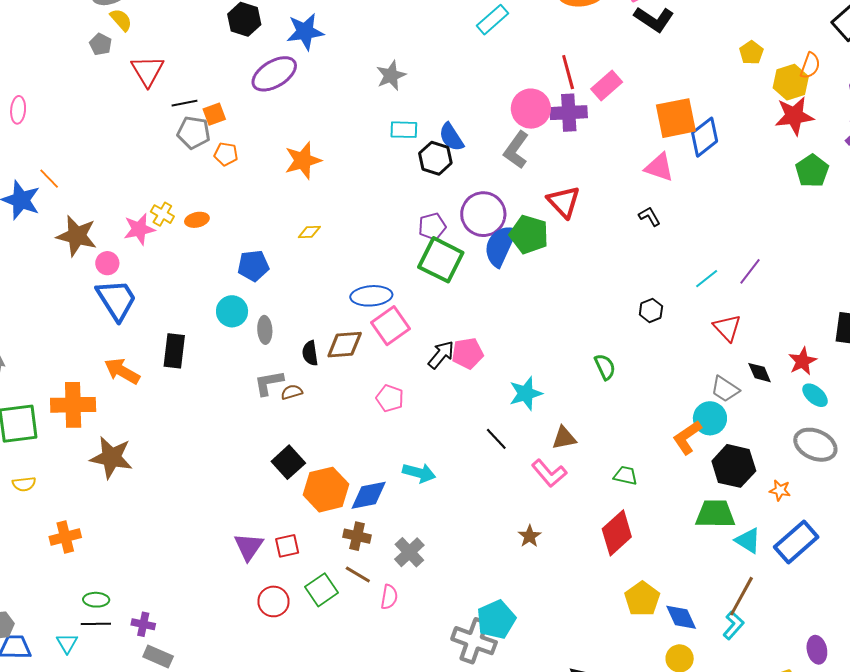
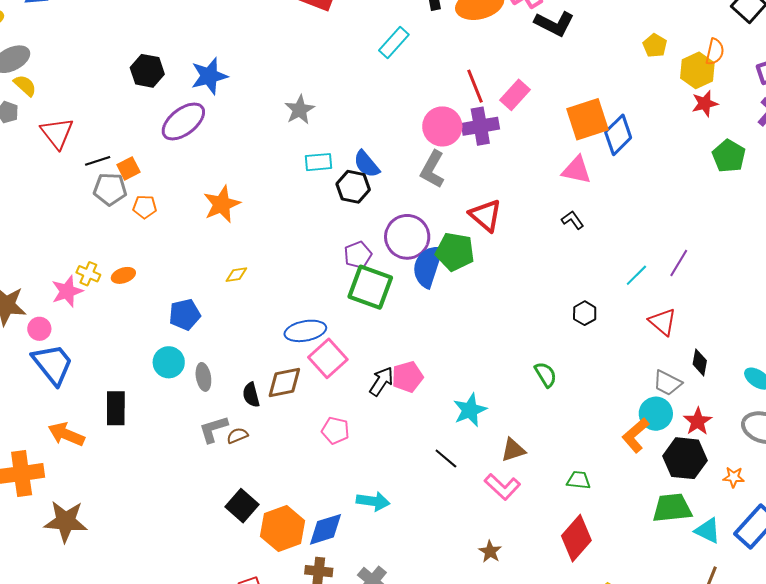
red star: (794, 116) -> (705, 104), size x0.7
red star: (802, 361) -> (698, 421), moved
black diamond: (760, 373) -> (700, 362), turned 40

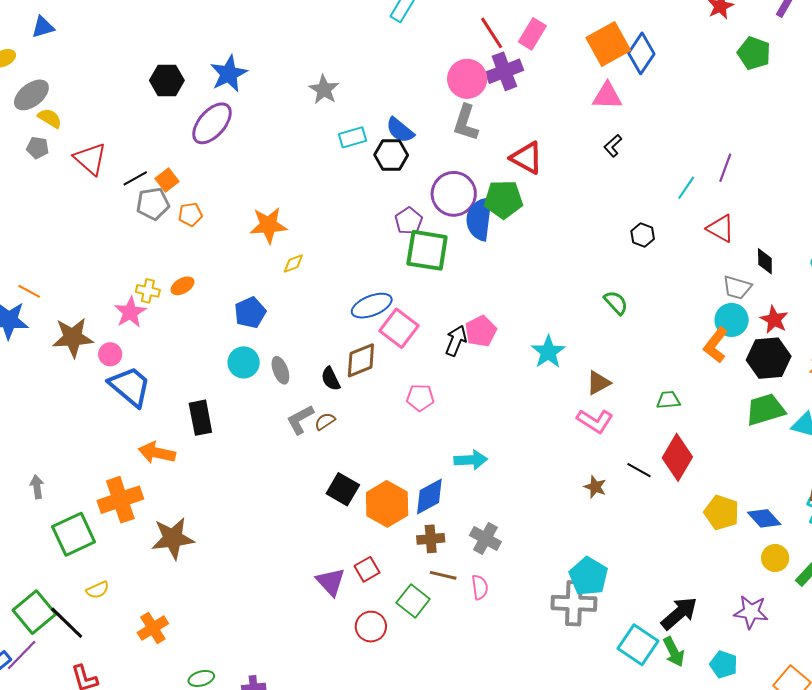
orange star: (222, 204) -> (268, 225), moved, turned 30
black L-shape: (573, 220) -> (613, 146), turned -85
black line: (446, 459) -> (639, 470), moved

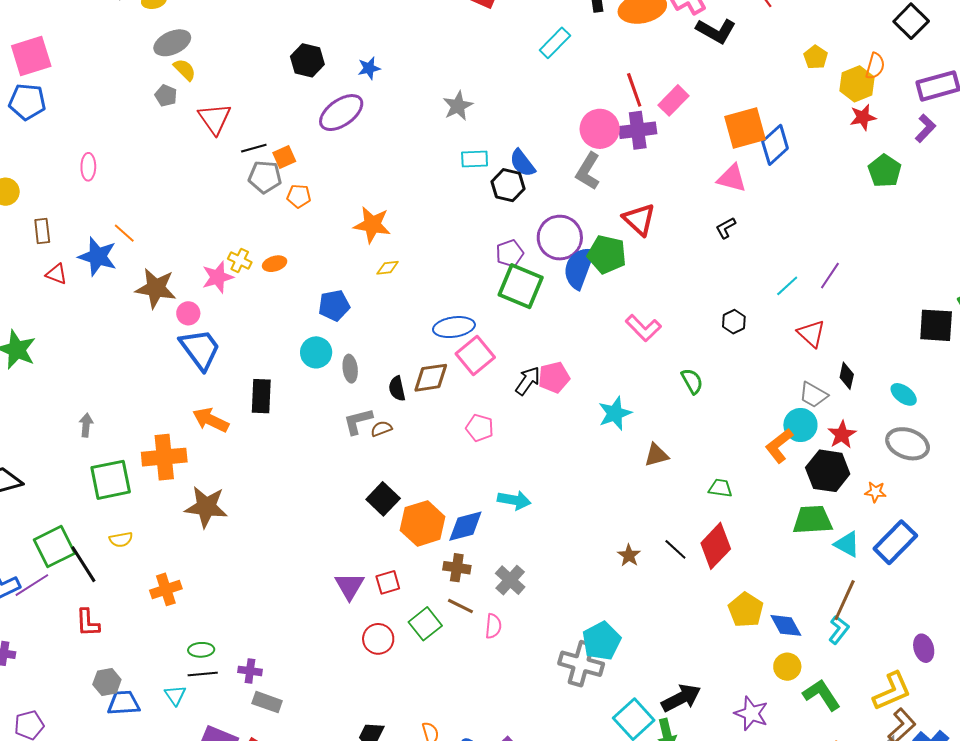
blue star: (229, 74) -> (369, 68), size x0.6
pink L-shape: (595, 421) -> (643, 328), moved

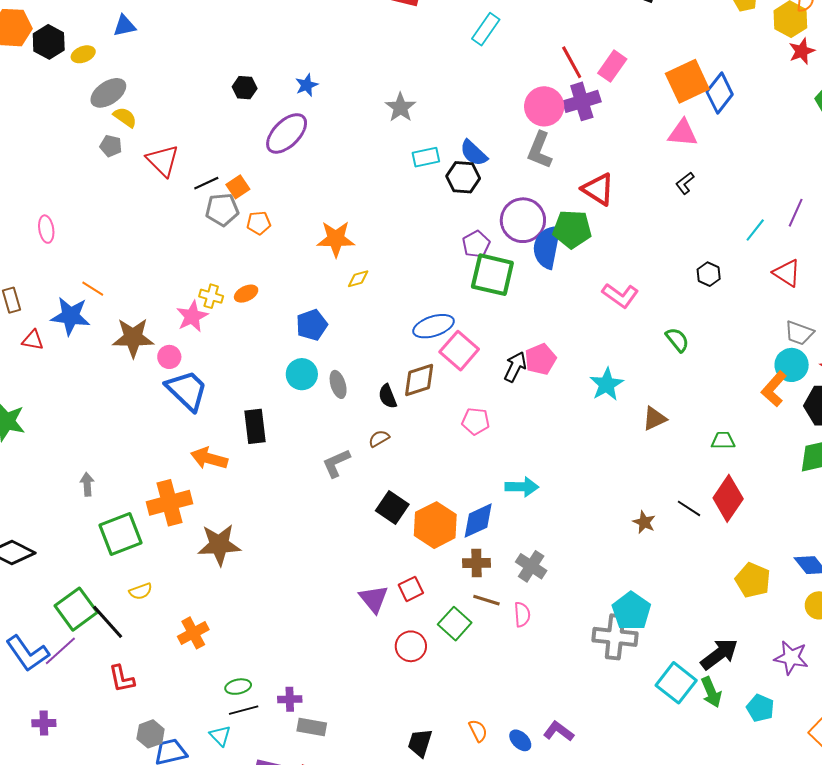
black hexagon: (307, 60) -> (245, 88), size x0.7
gray L-shape: (358, 421) -> (336, 463), moved
yellow pentagon: (746, 610) -> (753, 580), moved

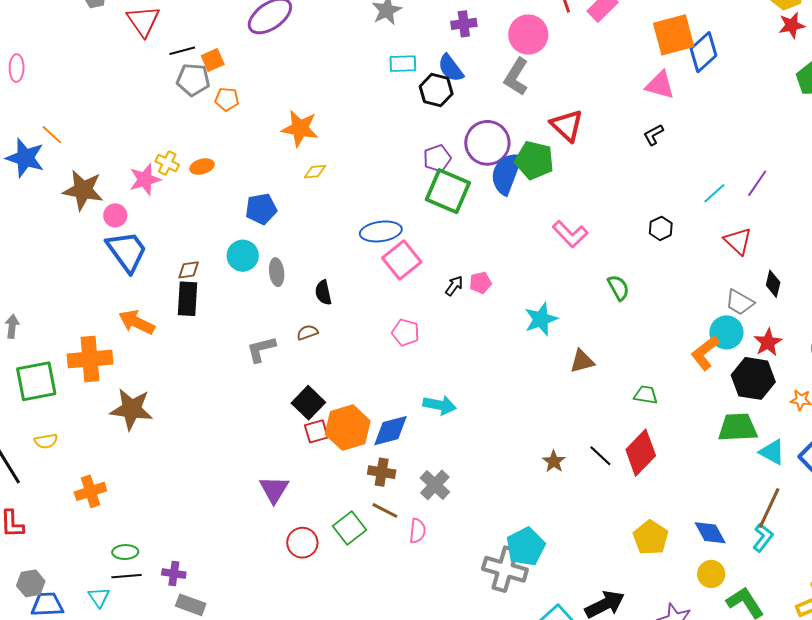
purple cross: (582, 101) -> (464, 24), moved, size x0.7
pink pentagon: (541, 359) -> (480, 283), size x0.7
black arrow: (515, 367) -> (454, 286), size x0.7
brown diamond: (419, 380) -> (189, 270), moved, size x0.6
red square: (411, 589) -> (316, 431), moved

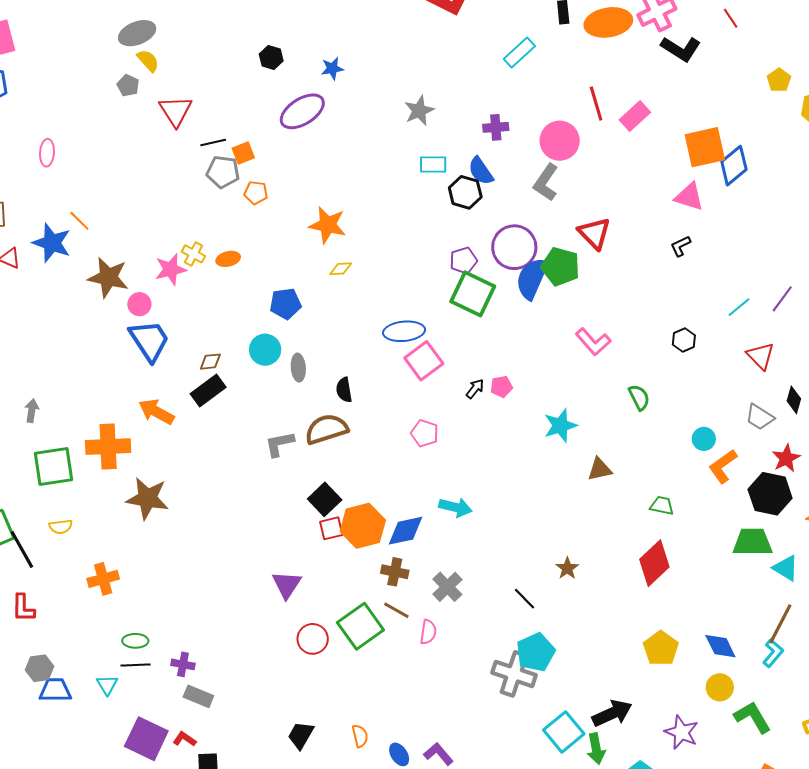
black rectangle: (188, 299) -> (208, 390), turned 48
brown semicircle: (307, 332) -> (326, 429), size x2.0
cyan circle: (726, 332) -> (704, 439), moved, size x0.7
black line: (600, 456) -> (525, 599), moved
green square: (350, 528) -> (360, 626), size x1.4

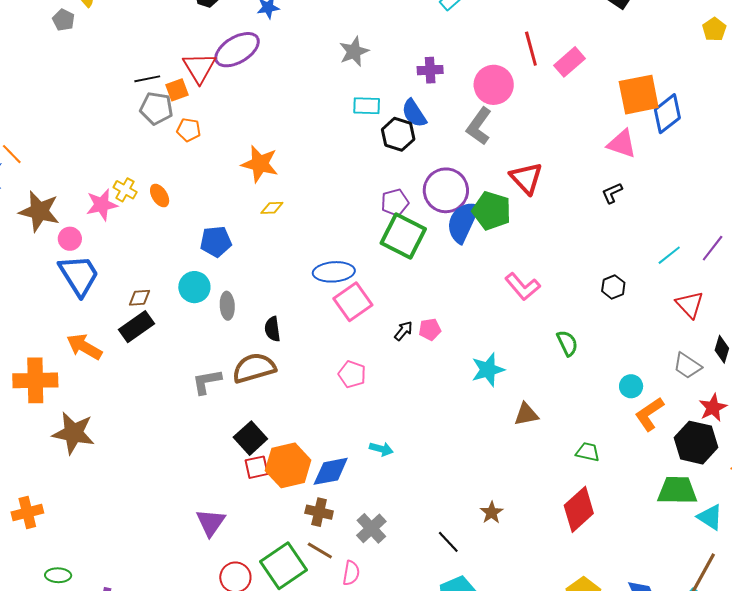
red triangle: (176, 111) -> (199, 68), moved
orange ellipse: (228, 259) -> (160, 196), turned 70
cyan arrow: (455, 507) -> (381, 449), size x0.7

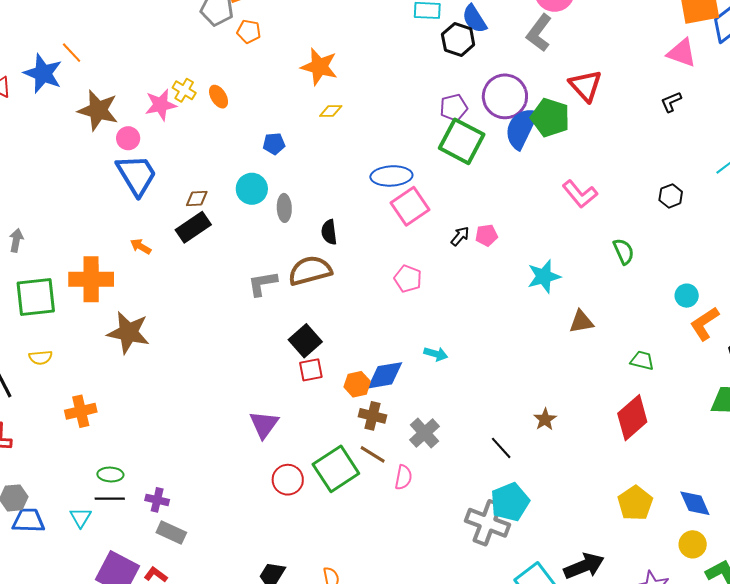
blue pentagon: (216, 242) -> (274, 144), size x0.7
orange arrow: (84, 347) -> (141, 246), size x0.6
orange hexagon: (288, 465) -> (357, 384), moved, size x0.6

